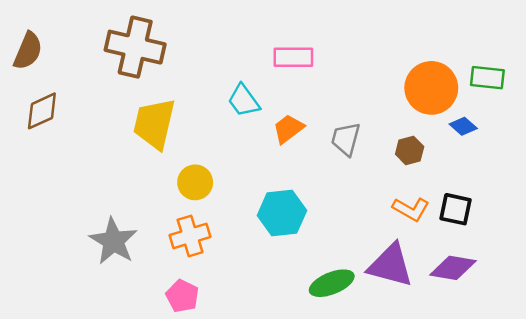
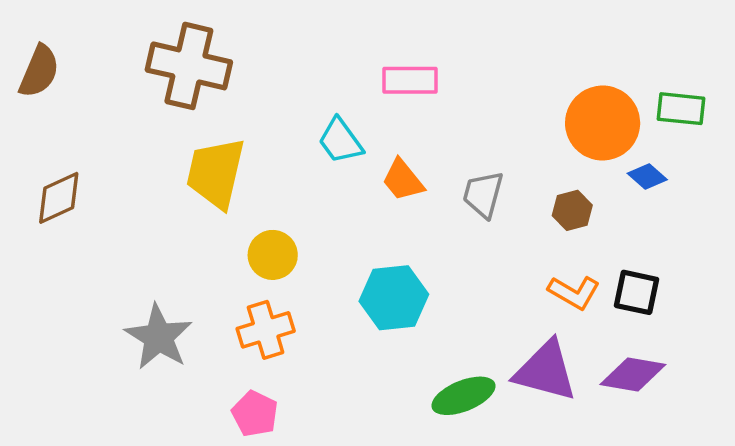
brown diamond: (42, 111) -> (59, 198), moved
orange trapezoid: (288, 129) -> (403, 180), turned -92

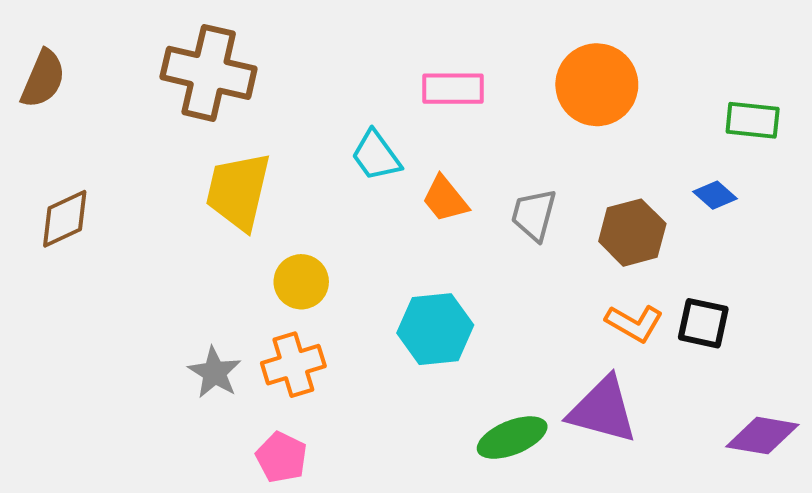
orange circle: (603, 123) -> (597, 85), moved
brown hexagon: (572, 210) -> (632, 233), size x1.5
gray star: (159, 337) -> (214, 372), moved, size x0.7
purple diamond: (633, 374) -> (762, 436), moved

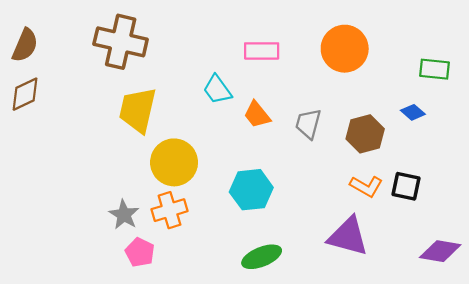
brown diamond: (65, 219) -> (25, 94), moved
yellow circle: (301, 282) -> (174, 162), size x1.5
green ellipse: (512, 438) -> (262, 257), moved
pink pentagon: (282, 457) -> (140, 252), moved

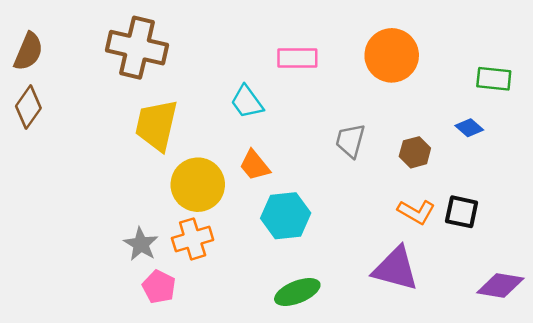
brown diamond: (25, 94) -> (28, 107), turned -30
orange trapezoid: (257, 115) -> (255, 165), moved
brown hexagon: (365, 134) -> (415, 152), size x0.7

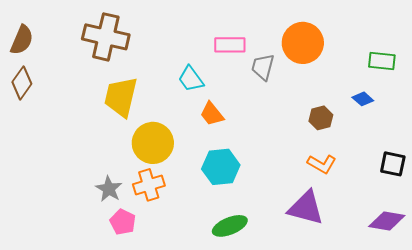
gray trapezoid: (350, 141) -> (263, 67), moved
orange trapezoid: (255, 165) -> (212, 114), moved
black square: (462, 212) -> (393, 164), moved

